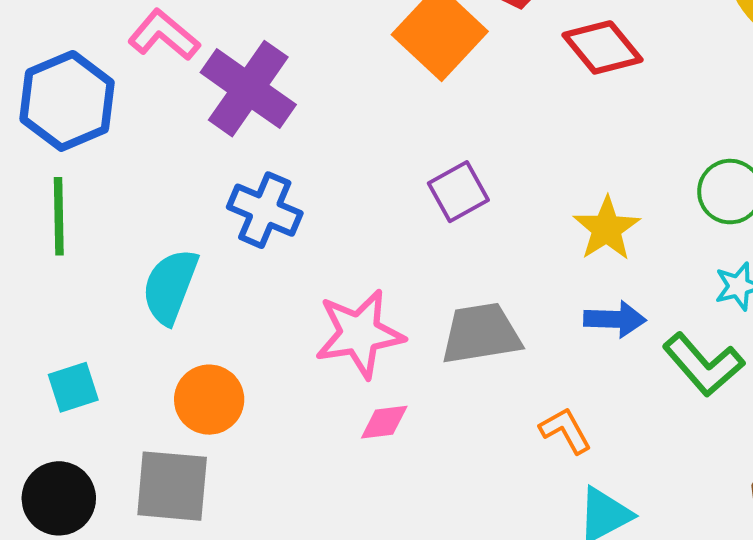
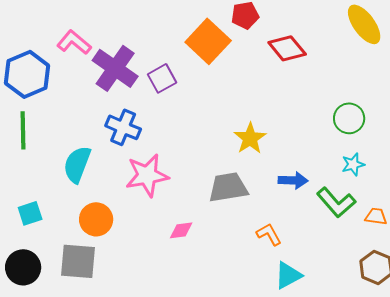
purple square: (458, 192) -> (162, 78), moved
yellow star: (607, 229) -> (250, 138), moved
pink star: (359, 334) -> (147, 175), moved

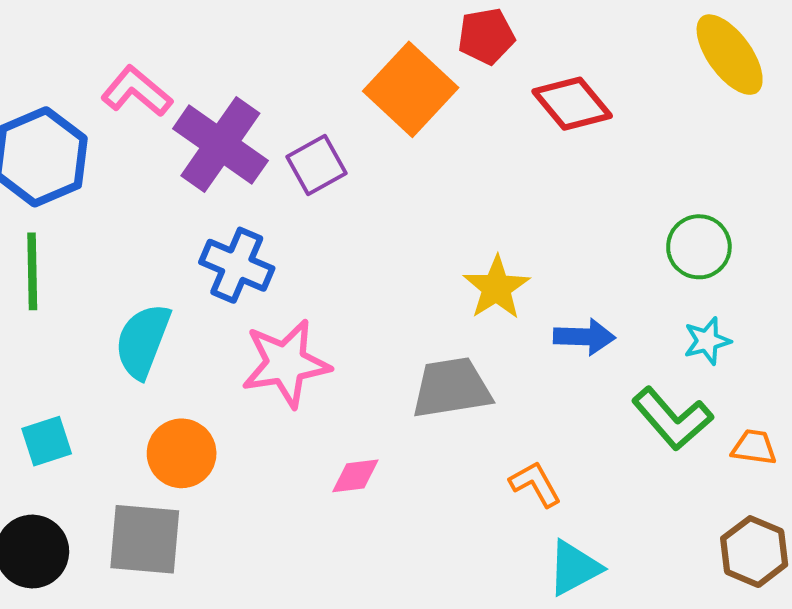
blue arrow: (293, 180) -> (584, 337), moved

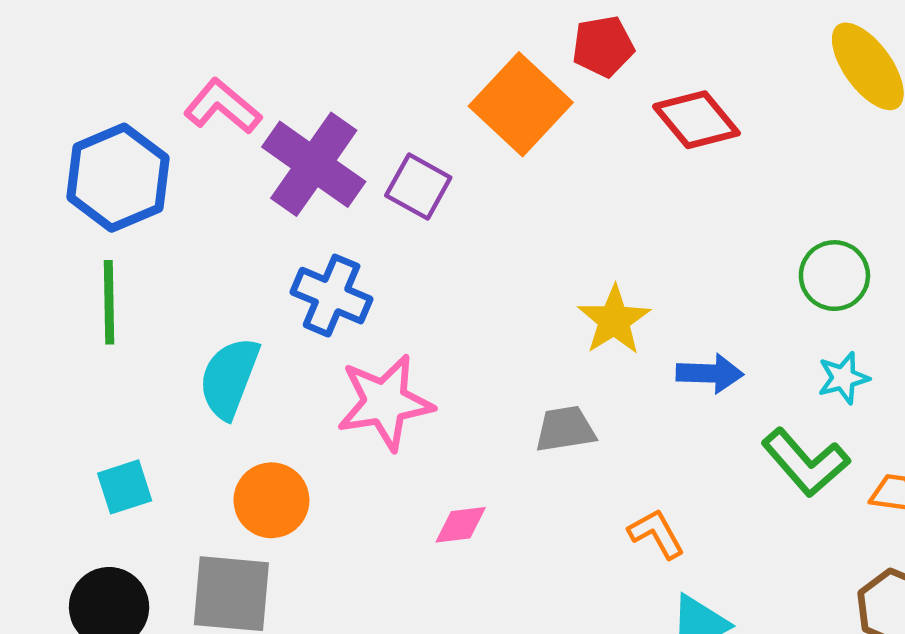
purple square: (317, 165) -> (418, 187), turned -32
gray trapezoid: (451, 388) -> (565, 429), size x0.7

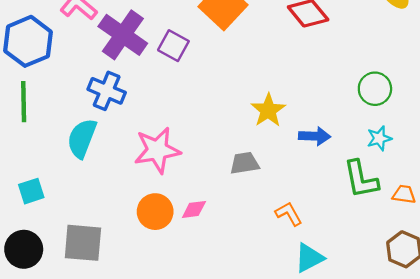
blue cross: (332, 296) -> (107, 91), moved
green L-shape: (805, 462) -> (361, 179), turned 30
orange circle: (271, 500) -> (155, 212), moved

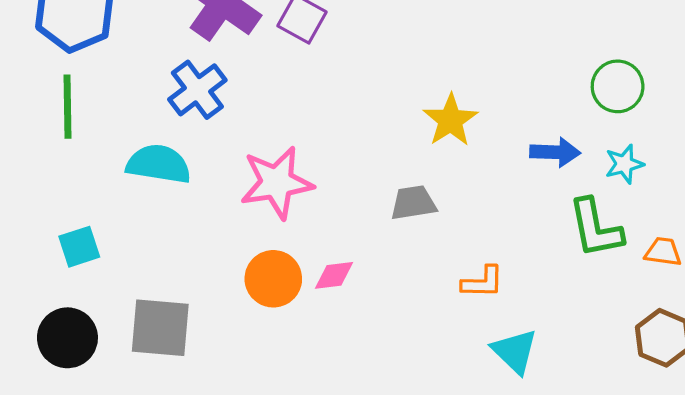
blue cross: (107, 91) -> (197, 90), turned 30
blue arrow: (315, 136) -> (555, 152), moved
cyan semicircle: (82, 138) -> (159, 164), turned 78
orange L-shape: (289, 214) -> (483, 282), turned 120
cyan triangle: (309, 258) -> (515, 351), turned -48

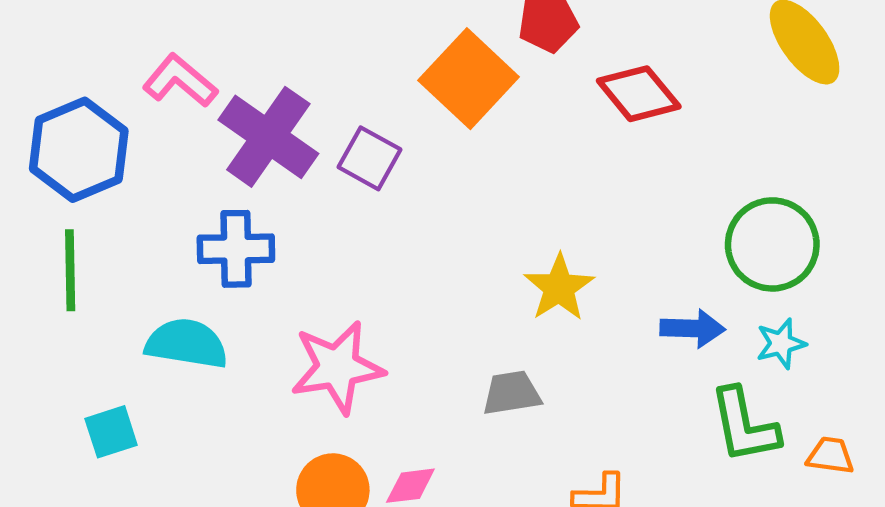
green circle: (618, 86) -> (772, 244), size x1.4
blue cross: (197, 90) -> (236, 249), turned 36
cyan square: (79, 247) -> (111, 432), moved

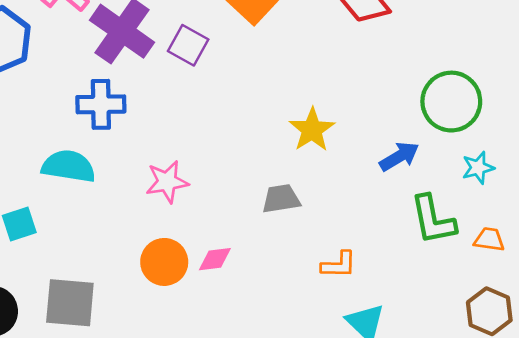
blue arrow: (693, 328) -> (399, 156), turned -33
cyan star: (781, 344) -> (478, 168), moved
pink star: (337, 367) -> (167, 182), size x0.7

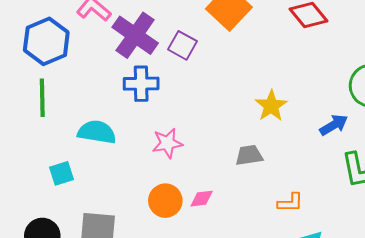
blue cross: (101, 104) -> (141, 84), moved

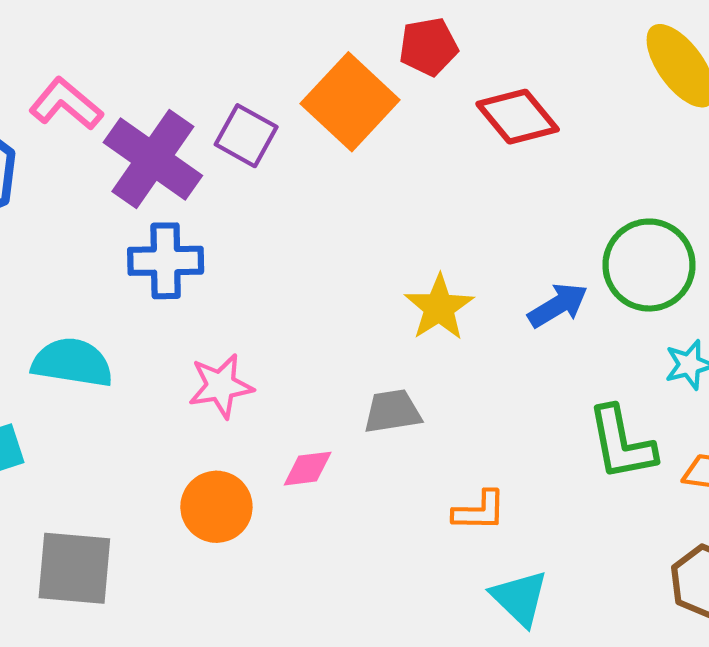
purple square: (182, 45) -> (246, 136), moved
blue arrow: (334, 125) -> (558, 305), moved
pink diamond: (202, 199) -> (308, 469), moved

